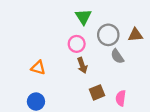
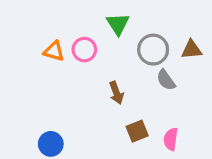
pink circle: (77, 44) -> (84, 50), moved
orange triangle: (38, 68) -> (54, 51), moved

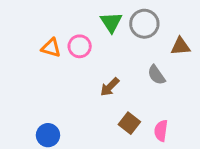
gray circle: (153, 50) -> (144, 24), moved
brown arrow: (116, 93) -> (110, 87), turned 65
brown square: (137, 131) -> (129, 123), turned -30

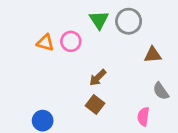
brown triangle: (181, 46) -> (153, 55), moved
gray semicircle: (156, 75) -> (161, 91), moved
brown square: (129, 123) -> (95, 104), moved

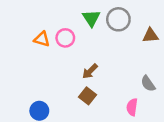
brown triangle: (153, 55) -> (151, 35), moved

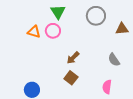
green triangle: (91, 18) -> (58, 12), moved
gray semicircle: (148, 84) -> (114, 60), moved

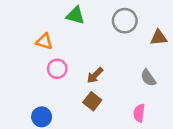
green triangle: (58, 12) -> (75, 15), turned -42
pink circle: (53, 31) -> (57, 69), moved

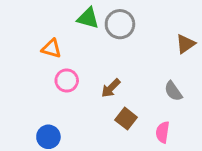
gray circle: (125, 21) -> (120, 24), moved
brown triangle: (159, 38) -> (185, 44), turned -30
brown square: (92, 101) -> (126, 119), moved

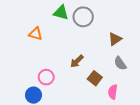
brown triangle: (185, 44) -> (115, 39), moved
pink circle: (67, 80) -> (46, 77), moved
brown square: (126, 119) -> (95, 78), moved

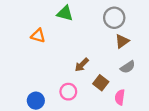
gray circle: (83, 17) -> (114, 18), moved
gray semicircle: (120, 63) -> (128, 67), turned -88
pink circle: (46, 77) -> (68, 92), moved

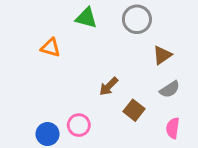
gray circle: (114, 18) -> (137, 19), moved
pink circle: (68, 92) -> (79, 125), moved
pink semicircle: (120, 97) -> (173, 128), moved

